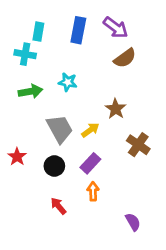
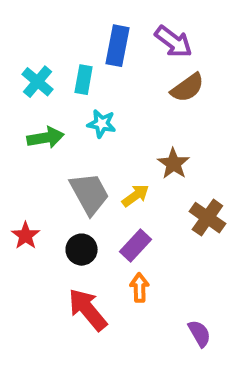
cyan rectangle: (38, 32) -> (84, 80), moved
cyan cross: (25, 54) -> (38, 82), turned 30
red arrow: (58, 206) -> (88, 309), size x1.6

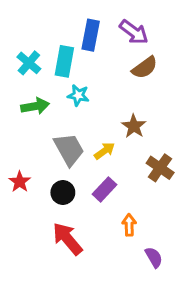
cyan rectangle: (84, 80) -> (64, 61), size x1.4
orange arrow: (139, 288) -> (129, 225), moved

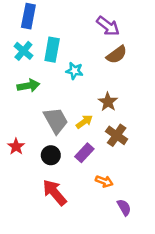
blue rectangle: (91, 35) -> (28, 16), moved
cyan star: (78, 95) -> (74, 71), moved
brown cross: (160, 168) -> (117, 135), moved
orange arrow: (129, 225) -> (104, 181), turned 112

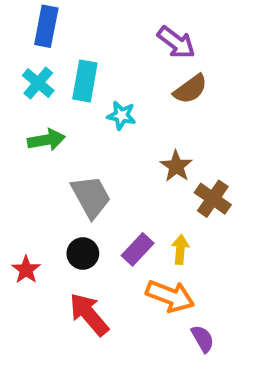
yellow arrow: (84, 122) -> (180, 249), moved, turned -49
brown cross: (117, 135) -> (213, 199), moved
red star: (16, 147) -> (26, 270), moved
orange arrow: (104, 181) -> (170, 296), size x1.6

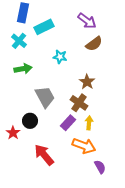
cyan rectangle: (85, 81) -> (44, 27), moved, turned 54
brown cross: (213, 199) -> (79, 103), moved
black circle: (83, 253) -> (30, 121), moved

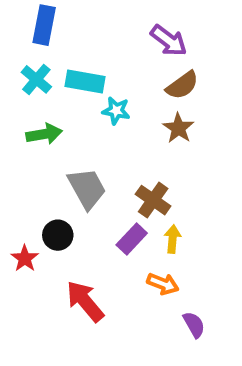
cyan rectangle: (44, 27) -> (85, 81), moved, turned 36
brown star: (87, 82) -> (178, 128), moved
orange arrow: (84, 146) -> (163, 284), size x0.7

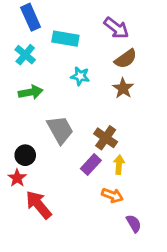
blue rectangle: (44, 25) -> (31, 17), turned -35
cyan rectangle: (85, 81) -> (65, 39), moved
black circle: (58, 235) -> (25, 155), moved
red arrow: (85, 301) -> (39, 205), moved

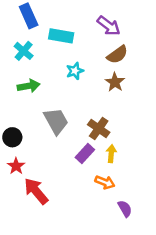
cyan star: (80, 76) -> (75, 71), turned -30
black circle: (25, 155) -> (12, 137), moved

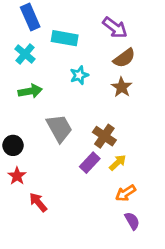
yellow arrow: (111, 154) -> (118, 163), turned 42
orange arrow: (105, 182) -> (126, 193), moved, turned 126
red arrow: (36, 191) -> (38, 202), size x0.7

